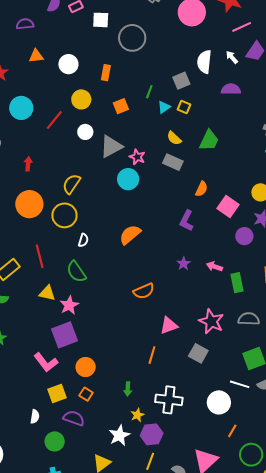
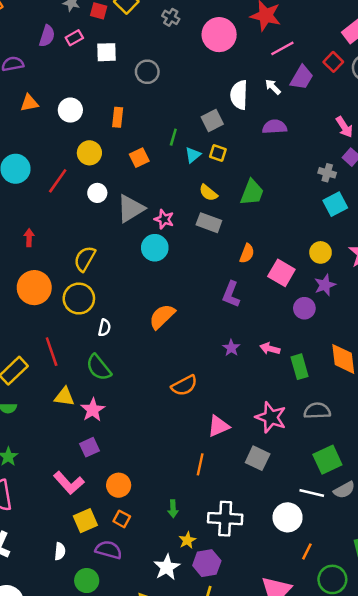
gray circle: (132, 38) -> (147, 72), size x0.7
purple square: (64, 335) -> (89, 447), size x0.6

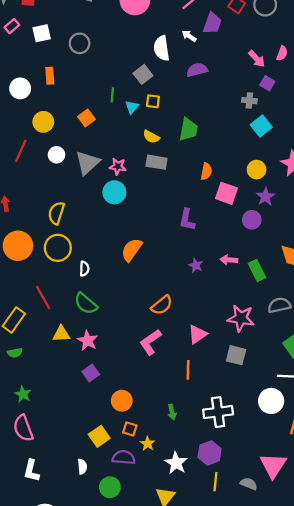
orange rectangle: (118, 117) -> (50, 76), moved
orange semicircle: (247, 253) -> (206, 171), moved
pink L-shape: (69, 483) -> (150, 342), moved, turned 108
yellow star: (187, 540) -> (148, 444), moved

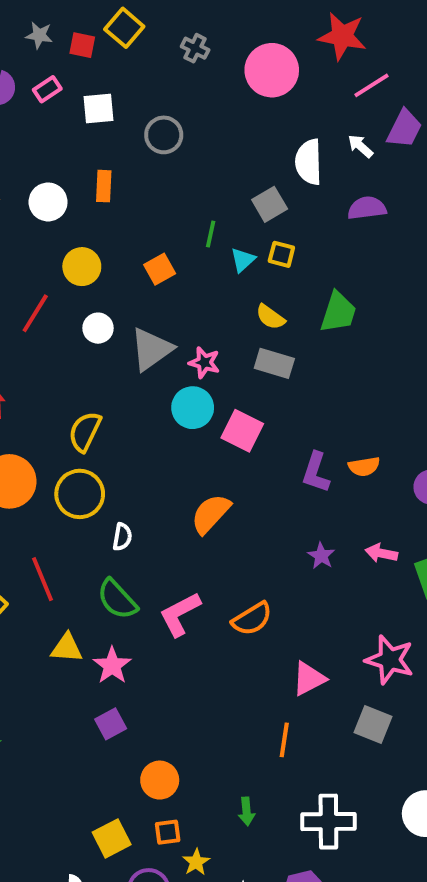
orange semicircle: (206, 171) -> (364, 467), moved, turned 63
pink square: (226, 193) -> (242, 431), moved
pink L-shape: (150, 342) -> (180, 614), moved
orange square: (130, 429) -> (168, 832), turned -32

